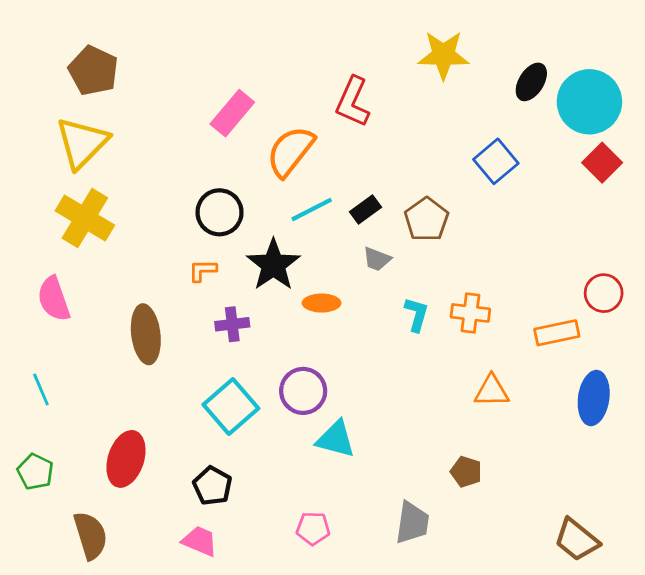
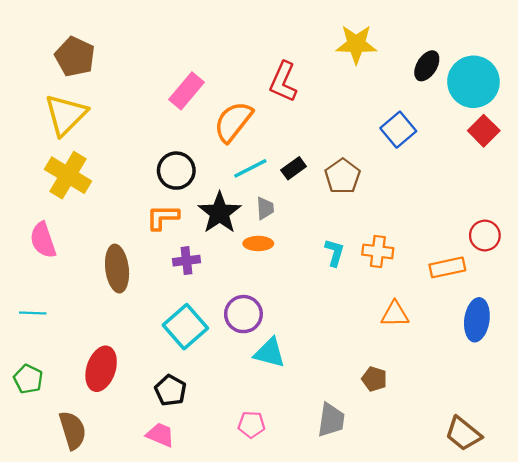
gray trapezoid: (377, 259) -> (265, 208), moved, turned -115
orange L-shape: (203, 270) -> (163, 217), size x1.4
cyan line: (41, 389) -> (33, 313), turned -65

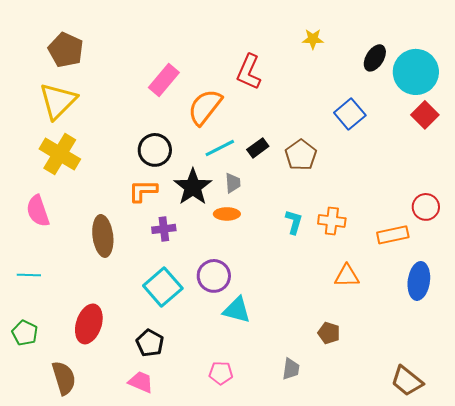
yellow star: (356, 44) -> (313, 39), size x0.6
gray trapezoid: (331, 420) -> (291, 369), size x0.7

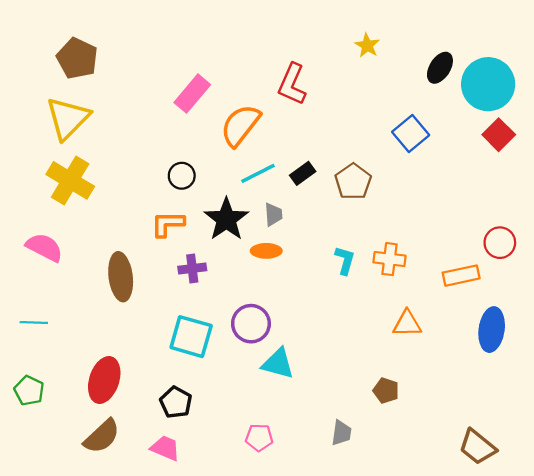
yellow star: (313, 39) -> (367, 45), turned 30
black circle: (155, 150) -> (182, 176), size x0.7
pink semicircle: (38, 211) -> (44, 247), turned 136
cyan square: (163, 287) -> (191, 337), turned -33
brown semicircle: (64, 378) -> (102, 436), moved, turned 64

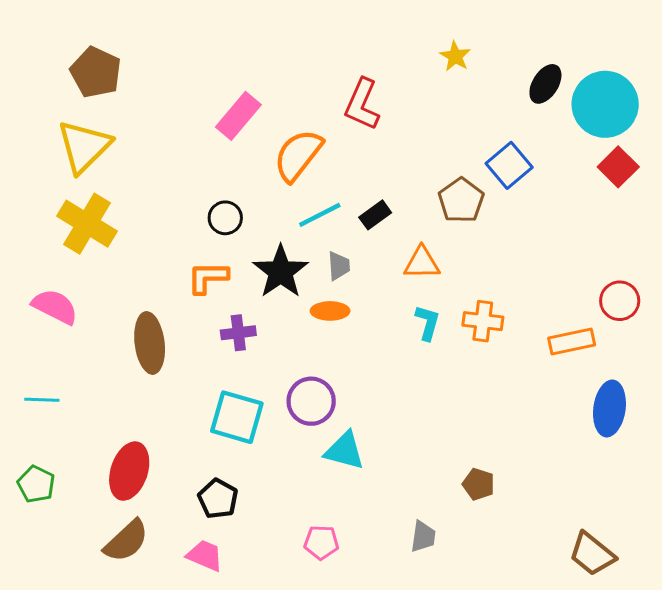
brown pentagon: (353, 182) -> (461, 200), moved
orange triangle: (407, 324) -> (422, 263), moved

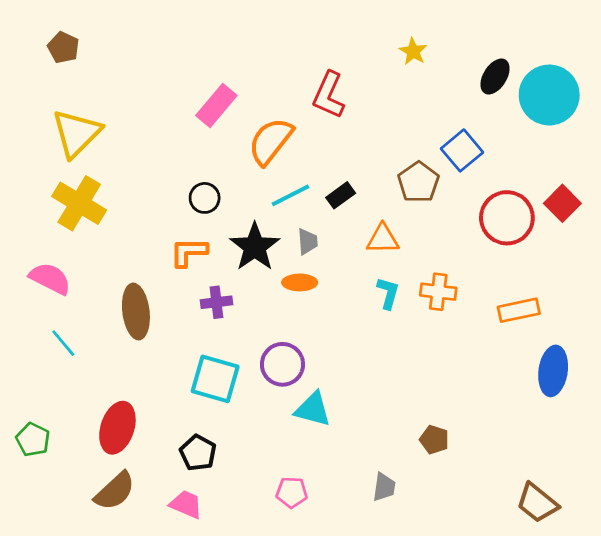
brown pentagon: (96, 72) -> (63, 47), moved, size x0.7
red square: (618, 167) -> (562, 203), moved
red circle: (620, 301) -> (507, 218), moved, size x1.5
cyan line: (42, 400) -> (63, 343), moved, turned 48

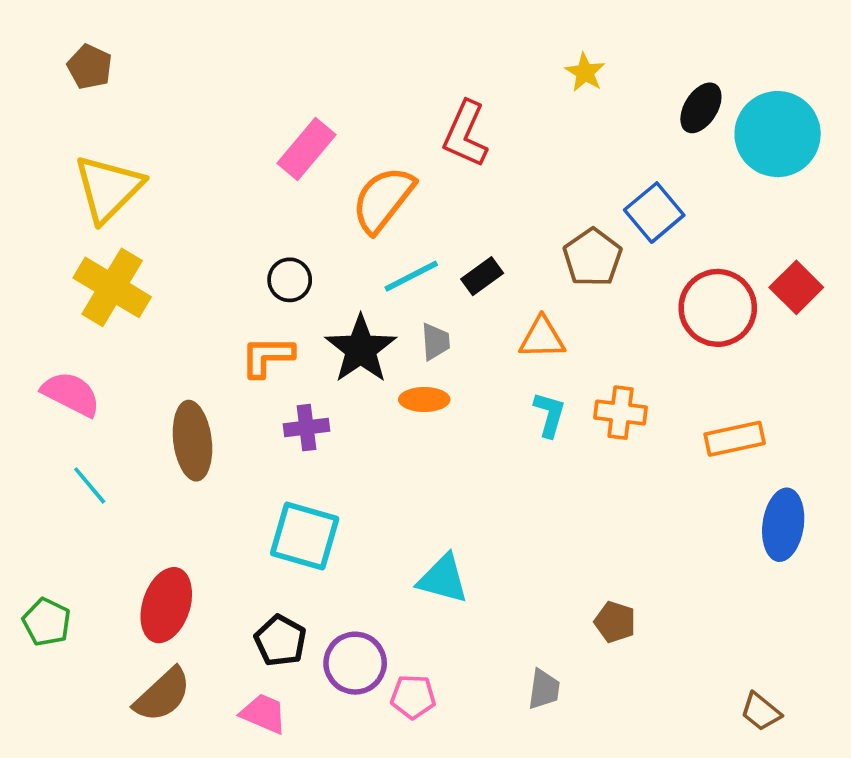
purple circle: (282, 364) -> (355, 663), moved
brown trapezoid: (537, 503) -> (761, 712), size x0.7

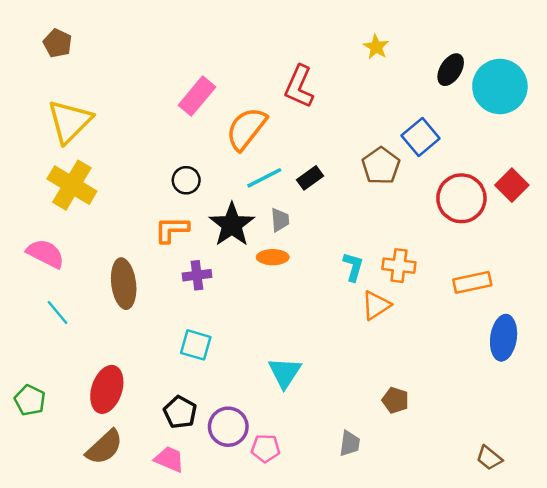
orange triangle: (542, 338) -> (376, 305), moved, turned -32
cyan square: (305, 536) -> (196, 345), size x0.7
cyan triangle: (443, 579) -> (285, 373), turned 48

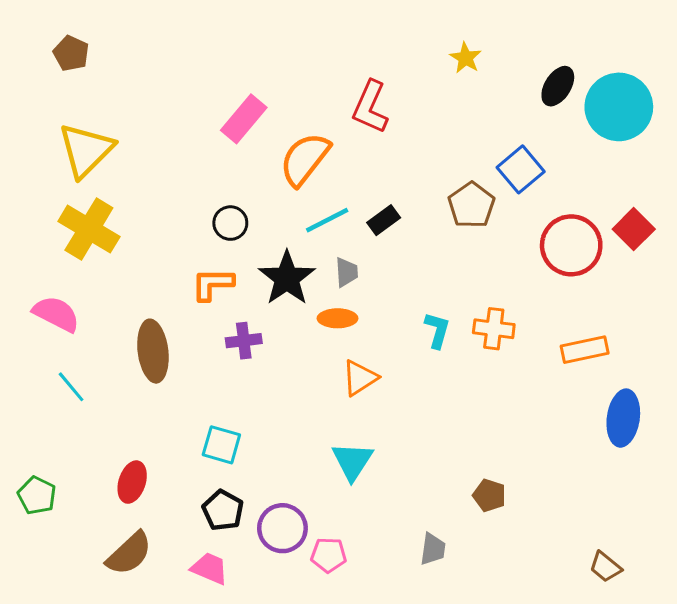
orange triangle: (376, 305) -> (360, 378), moved
cyan square: (196, 345) -> (221, 445), moved
red ellipse: (107, 389) -> (132, 482), size x0.7

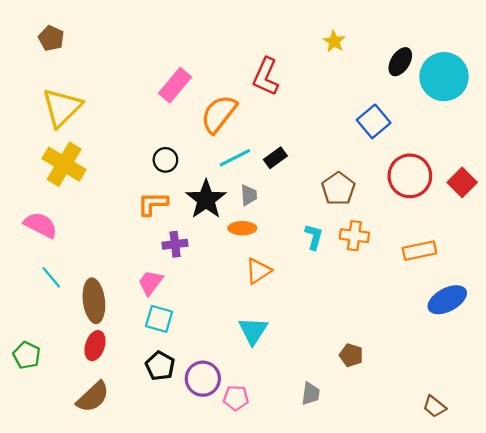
brown pentagon: (471, 205) -> (338, 189), moved
red square: (634, 229) -> (462, 182), moved
brown ellipse: (153, 351) -> (94, 301), moved
blue ellipse: (623, 418) -> (447, 300), turned 54
pink trapezoid: (210, 568) -> (150, 283), moved, turned -76

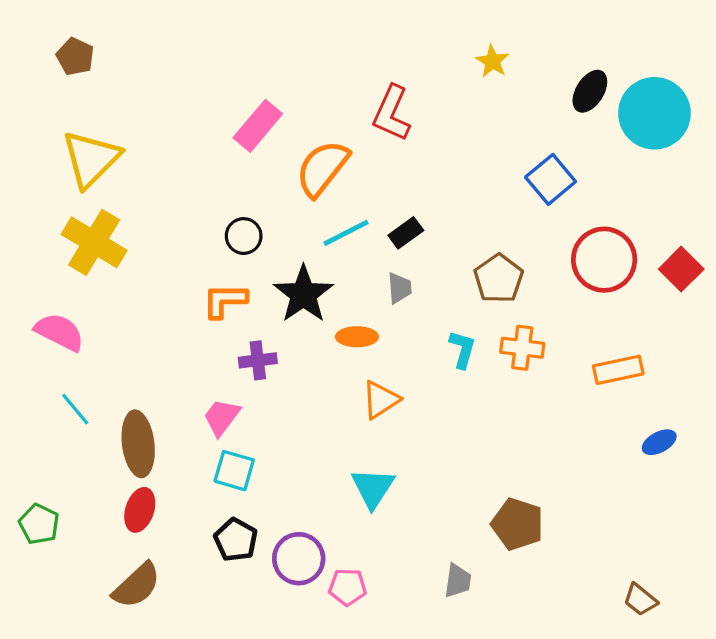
gray trapezoid: (249, 195) -> (399, 288), moved
blue ellipse: (447, 300) -> (659, 442), size x0.6
brown pentagon: (351, 355) -> (518, 524), size x1.5

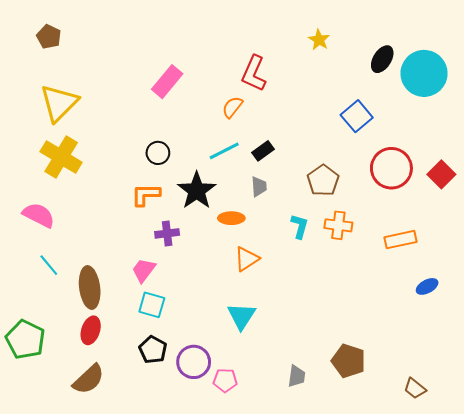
orange semicircle: (322, 168) -> (232, 107), moved, size x0.6
green pentagon: (39, 524) -> (25, 339), size x1.5
brown pentagon: (518, 524) -> (349, 361), moved

